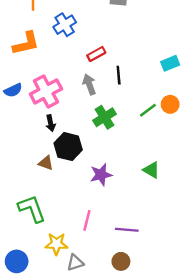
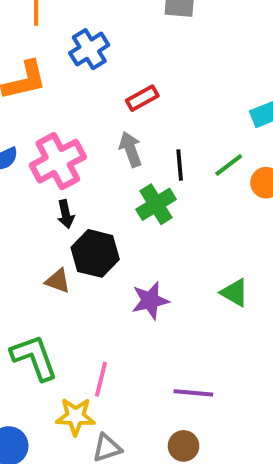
black line: (119, 75) -> (180, 165), moved
green line: (148, 110) -> (229, 165), moved
pink line: (87, 220) -> (101, 379), moved

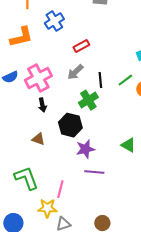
gray arrow: (130, 149) -> (75, 72), turned -114
black hexagon: (95, 253) -> (70, 125), moved
purple line: (193, 393) -> (94, 172), moved

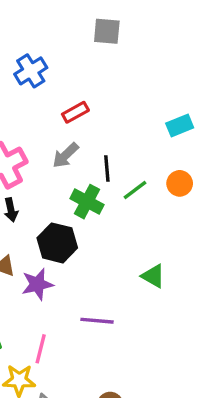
green line: (125, 80) -> (135, 190), moved
green cross: (88, 100) -> (87, 202), turned -30
purple star: (85, 149) -> (37, 284), moved

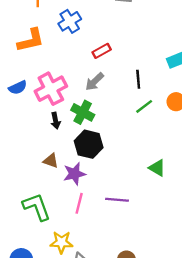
black line: (107, 168) -> (138, 79), moved
green cross: (87, 202) -> (83, 112), moved
pink line: (41, 349) -> (79, 203), moved

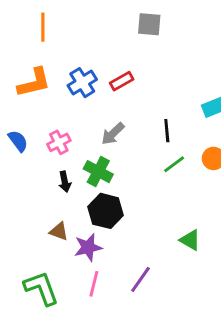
blue cross: (70, 21) -> (82, 83), moved
red rectangle: (102, 51) -> (122, 81), moved
blue semicircle: (18, 88) -> (18, 141), turned -102
pink cross: (51, 89) -> (59, 142), size x0.6
purple line: (117, 200) -> (141, 279), turned -60

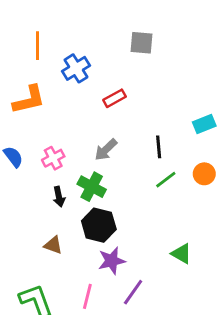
blue cross: (82, 83) -> (76, 68), moved
purple star: (88, 247) -> (112, 261), moved

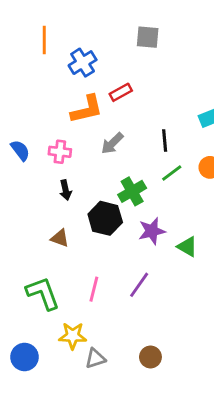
orange L-shape: (29, 100) -> (87, 109), moved
pink cross: (53, 158) -> (60, 152), turned 35
green cross: (92, 187) -> (132, 191), moved, turned 32
purple star: (112, 261) -> (152, 231), moved

